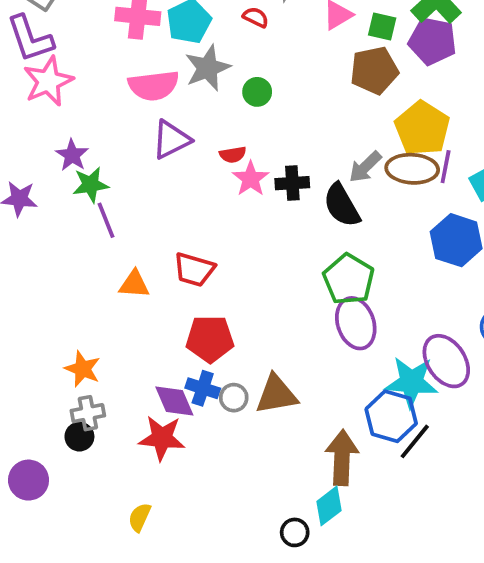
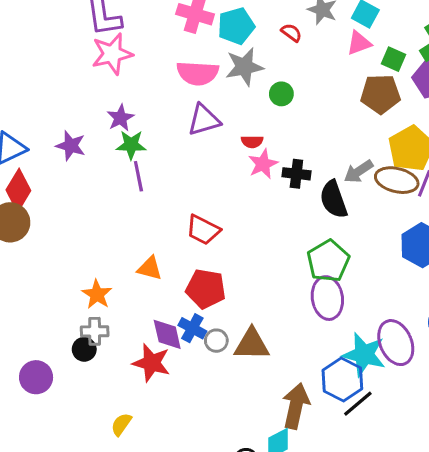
orange triangle: (134, 284) -> (150, 268), moved

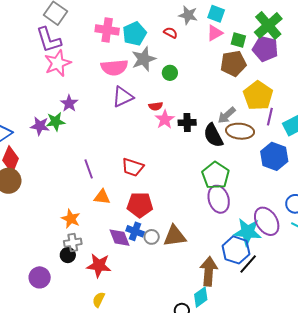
green star: (131, 145) -> (56, 122), moved
purple line: (138, 176) -> (89, 169), moved
brown ellipse: (397, 180) -> (240, 131), moved
red star: (151, 363) -> (99, 265), moved

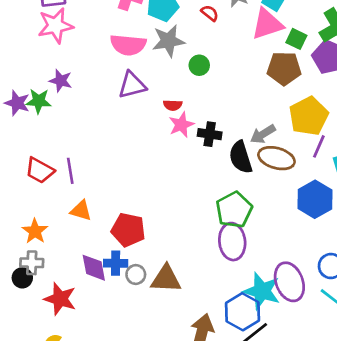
pink triangle: (215, 33) -> (267, 24), size x1.5
purple star: (69, 103) -> (61, 81), turned -30
red trapezoid: (133, 167) -> (40, 170), moved
blue cross: (135, 231) -> (116, 263), turned -30

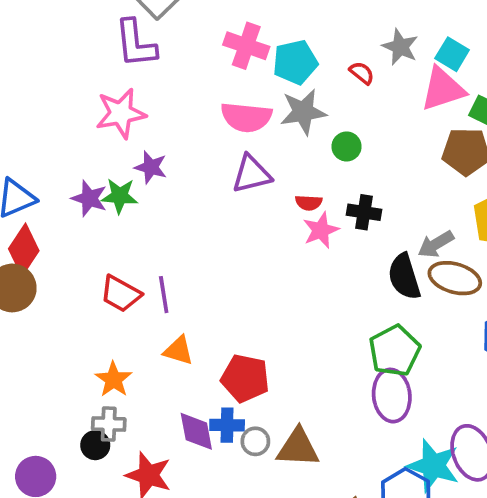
pink star: (55, 26) -> (121, 113), moved
black cross: (210, 134) -> (364, 212), moved

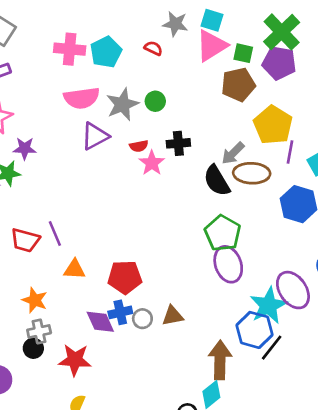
gray star: (303, 112) -> (122, 104), moved
brown triangle: (298, 448) -> (173, 316), size x0.7
cyan star: (433, 466) -> (268, 305), turned -30

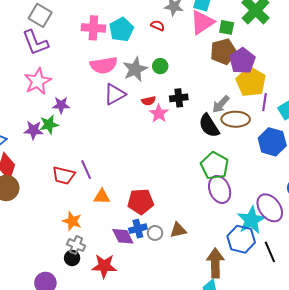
purple pentagon: (279, 63) -> (242, 61), moved, turned 30
gray cross: (39, 332) -> (76, 245), turned 36
black line: (272, 348) -> (270, 252), moved, turned -60

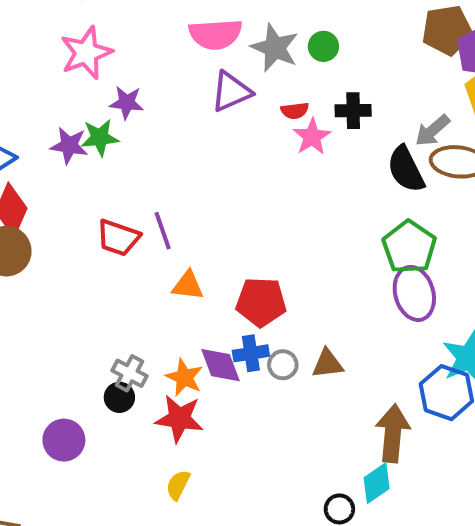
gray star: (135, 69) -> (275, 48), turned -30
orange star: (72, 221) -> (184, 377), moved

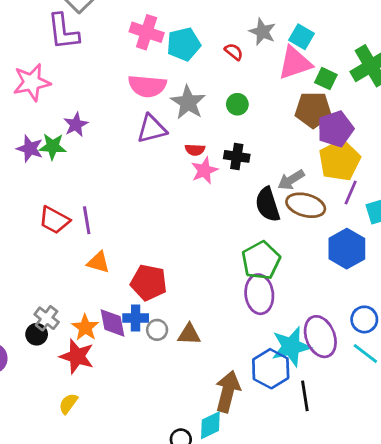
green circle: (323, 46) -> (237, 104), moved
pink star: (86, 53) -> (32, 82), moved
purple star: (127, 103) -> (76, 125), turned 30

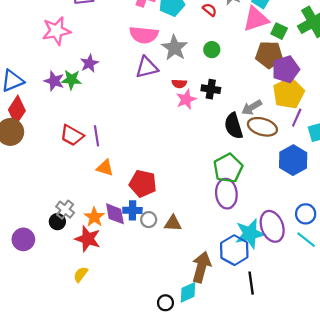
black line: (305, 396) -> (251, 283), moved

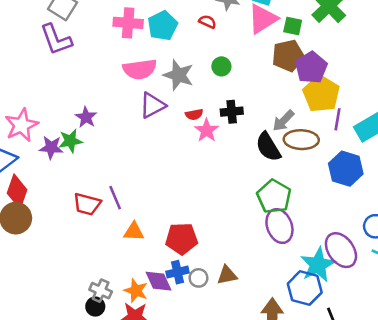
pink star: (56, 31) -> (21, 125), moved

